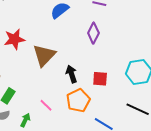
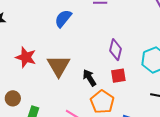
purple diamond: (93, 33) -> (116, 50), moved
red star: (14, 39) -> (26, 57), turned -30

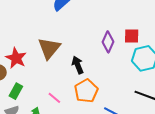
red star: (26, 57) -> (16, 58), moved
red square: (118, 76) -> (132, 36), moved

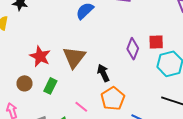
red star: (16, 58) -> (40, 56), moved
green rectangle: (16, 91) -> (50, 86), moved

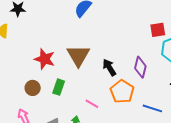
purple diamond: (133, 49) -> (140, 67), moved

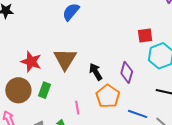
brown circle: (33, 88) -> (18, 90), size x1.6
pink line: (92, 104) -> (77, 108), turned 48

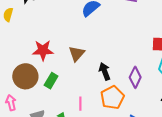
brown triangle: (65, 59) -> (77, 54), size x0.7
red star: (31, 62) -> (43, 50), turned -30

